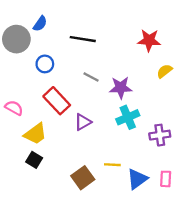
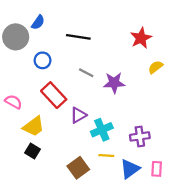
red star: (149, 40) -> (141, 38), turned -30
cyan cross: (128, 117) -> (102, 130), moved
purple cross: (160, 135) -> (140, 136), moved

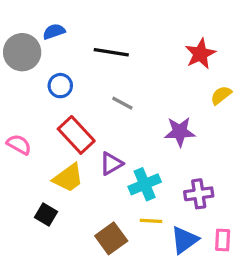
blue semicircle: (38, 22) -> (54, 32), turned -144
purple star: (114, 83) -> (180, 132), moved
yellow trapezoid: (34, 126) -> (68, 178), moved

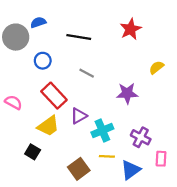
red star: (200, 54) -> (131, 29), moved
purple cross: (199, 194) -> (141, 137), turned 36
pink rectangle: (223, 240) -> (161, 159), moved

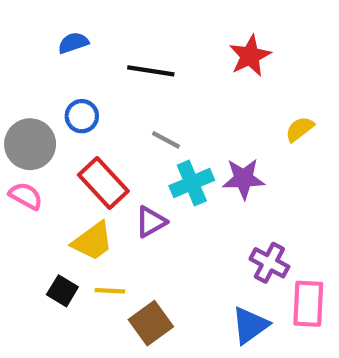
gray circle: (16, 37) -> (30, 144), moved
cyan cross: (102, 130) -> (192, 183), moved
yellow line: (107, 156) -> (110, 291), moved
pink rectangle: (161, 159) -> (308, 304), size x1.5

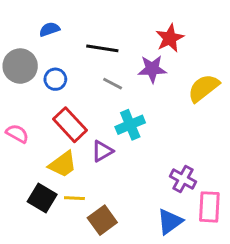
yellow semicircle: (300, 129) -> (204, 88), size x1.6
gray line: (166, 140) -> (113, 84), moved
gray circle: (30, 144) -> (20, 66), moved
purple star: (244, 179) -> (152, 69), moved
black square: (62, 291) -> (42, 198), size x1.4

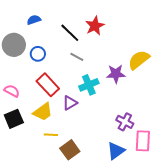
red star: (170, 38) -> (95, 26), moved
black line: (102, 48) -> (70, 33), turned 35
purple star: (152, 69) -> (116, 74), moved
black square: (42, 198) -> (14, 119), moved, turned 36

